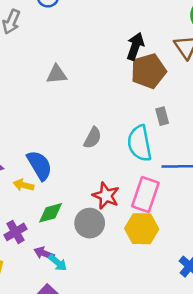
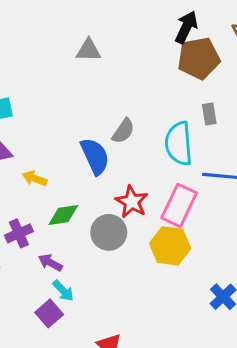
blue semicircle: (39, 165) -> (95, 156), moved
cyan arrow: (58, 263) -> (63, 291), moved

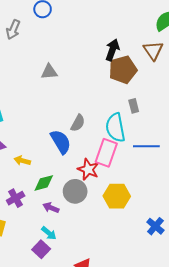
pink rectangle: (179, 205) -> (106, 153), moved
purple arrow: (50, 263) -> (51, 208), moved

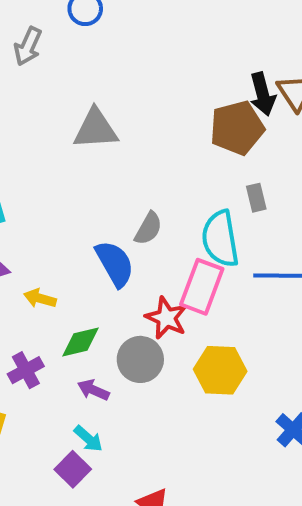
black arrow: (112, 50) -> (263, 94), moved, turned 145
gray triangle: (49, 72) -> (95, 129), size x1.4

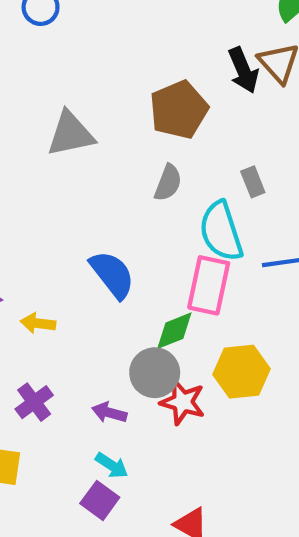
brown pentagon: (237, 128) -> (179, 110), moved
gray semicircle: (148, 228) -> (168, 183), moved
red star: (166, 318) -> (183, 402), moved
green diamond: (81, 342) -> (174, 331), moved

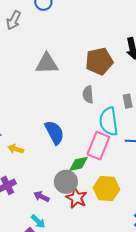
gray semicircle: (168, 183) -> (88, 94), turned 144

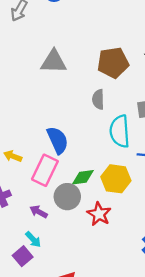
pink rectangle: (98, 146) -> (45, 170), moved
yellow hexagon: (106, 189) -> (116, 179), moved
red star: (76, 198) -> (99, 214), moved

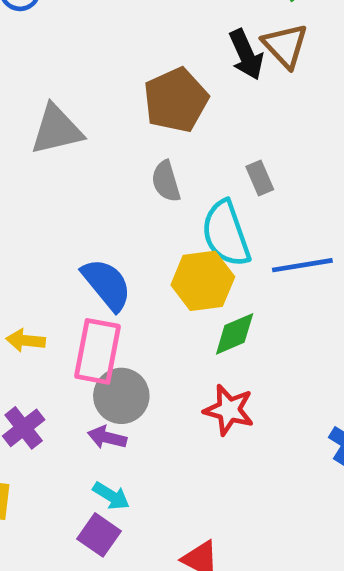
green diamond: (83, 177) -> (235, 334), moved
yellow hexagon: (116, 179) -> (203, 281), moved
gray circle: (67, 197) -> (121, 396), moved

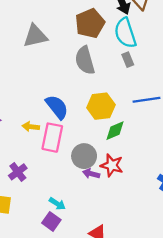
gray semicircle: (166, 181) -> (85, 60), size x1.5
cyan semicircle: (226, 234) -> (125, 33), moved
yellow arrow: (26, 340) -> (31, 127), moved
gray circle: (121, 396) -> (84, 156), moved
purple arrow: (107, 437) -> (91, 174), moved

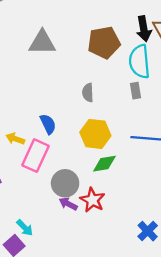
gray semicircle: (85, 60) -> (88, 93), moved, size x0.6
blue semicircle: (57, 107) -> (48, 124), size x0.7

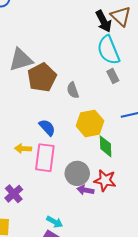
brown pentagon: (104, 43) -> (42, 77), moved
green diamond: (104, 164) -> (106, 146), turned -65

